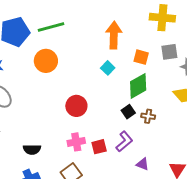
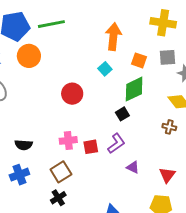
orange circle: (46, 61) -> (29, 56), moved
red circle: (76, 106) -> (72, 94), moved
brown cross: (148, 116) -> (169, 127), moved

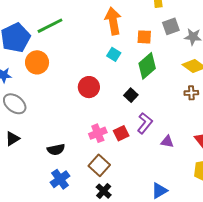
black square: (122, 114) -> (131, 95), moved

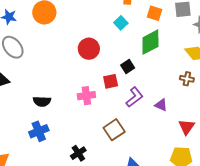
red square: (121, 133) -> (111, 81), moved
purple triangle: (167, 142) -> (161, 105), moved
brown square: (99, 165) -> (114, 130), moved

